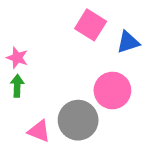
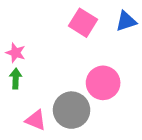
blue triangle: (128, 42) -> (126, 21), moved

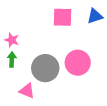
pink square: (83, 23) -> (63, 17), turned -30
gray circle: (72, 110) -> (45, 68), moved

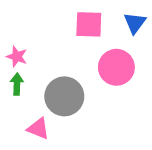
blue triangle: (95, 16) -> (135, 23), turned -35
pink circle: (78, 63) -> (116, 67), moved

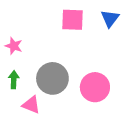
pink circle: (116, 67) -> (95, 87), moved
green arrow: (17, 84) -> (14, 80), moved

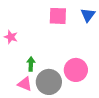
gray circle: (52, 78) -> (49, 82), moved
green arrow: (14, 80) -> (31, 64), moved

